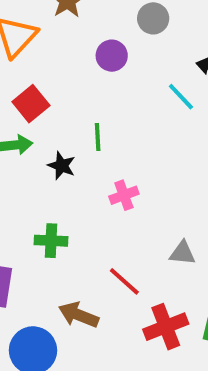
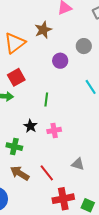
black star: (62, 166) -> (30, 126), moved
brown arrow: (79, 315) -> (20, 173), moved

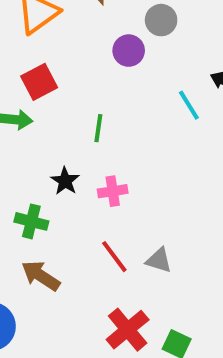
gray circle: (84, 46) -> (161, 20), moved
red line: (47, 173) -> (114, 257), moved
red cross: (63, 199) -> (128, 330), turned -30

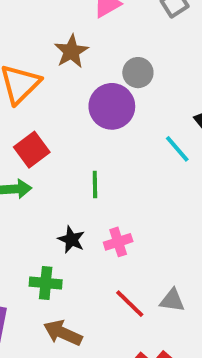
purple circle: (129, 51) -> (112, 106), size x1.5

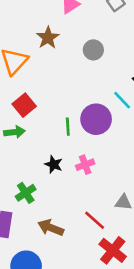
purple circle: (112, 106) -> (96, 119), moved
green cross: (46, 283) -> (26, 193), moved, turned -36
red line: (130, 304) -> (95, 220), moved

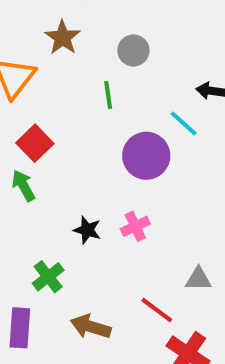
green line: (68, 127) -> (108, 95), moved
green arrow: (14, 132) -> (23, 186), turned -108

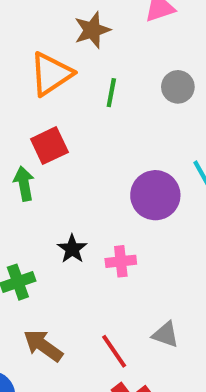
brown star: (63, 38) -> (92, 30), moved
green line: (108, 95) -> (111, 93), moved

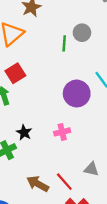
green line: (111, 93) -> (64, 43), moved
black star: (72, 249) -> (24, 132), moved
brown arrow: (43, 346) -> (38, 184), moved

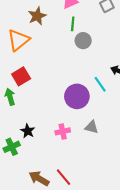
green line: (64, 43) -> (73, 24), moved
gray triangle: (91, 169) -> (92, 127), moved

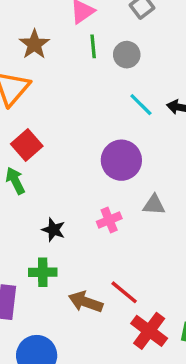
gray circle: (83, 41) -> (127, 55), moved
cyan line: (100, 84) -> (141, 105), moved
green cross: (12, 147) -> (43, 272), moved, turned 35

